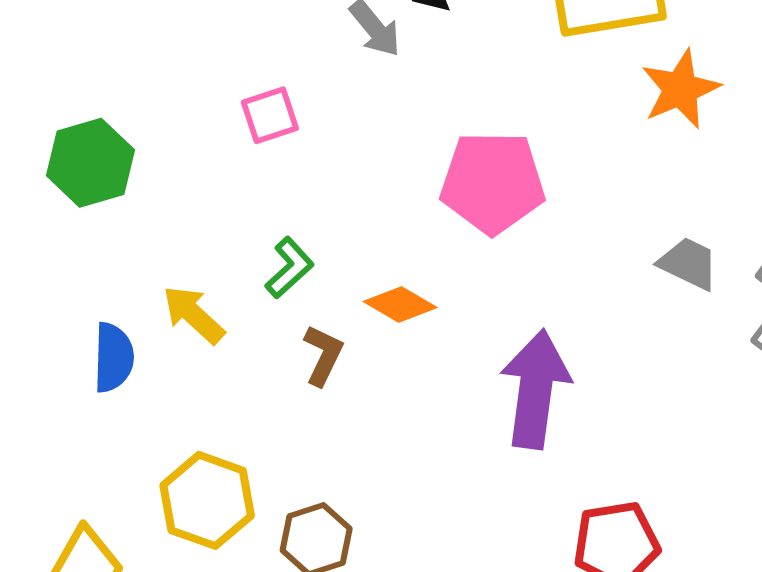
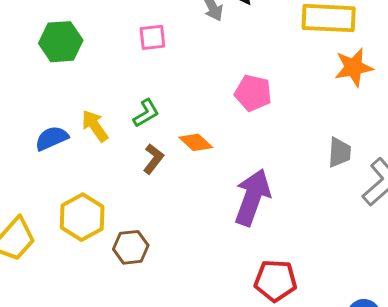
pink pentagon: (493, 183) -> (253, 93), size x0.7
gray trapezoid: (688, 263) -> (339, 152), turned 56
blue semicircle: (113, 358) -> (52, 138), turned -128

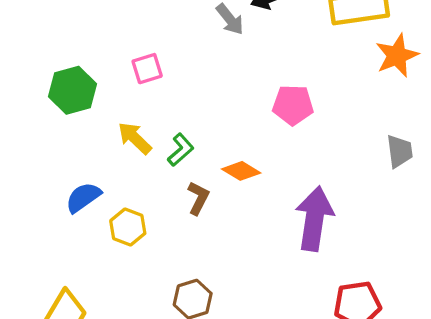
pink square: (152, 37) -> (147, 69), moved
yellow arrow: (95, 126) -> (135, 138), moved
yellow hexagon: (82, 217) -> (128, 227), moved, size x0.7

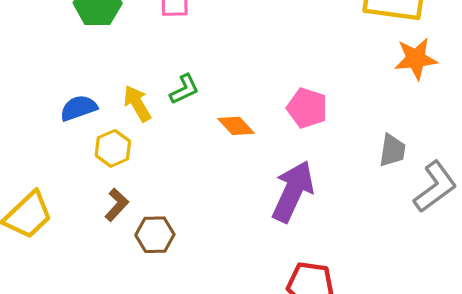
pink pentagon: (293, 105) -> (307, 108), moved
yellow arrow: (135, 138) -> (137, 104), moved
brown L-shape: (198, 198) -> (117, 205), moved

